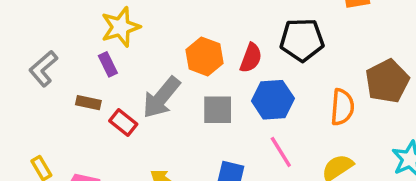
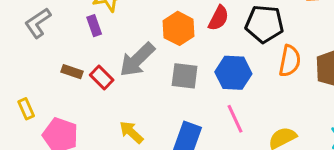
red semicircle: (251, 58) -> (219, 18), moved
brown rectangle: (88, 103) -> (72, 72), moved
orange semicircle: (342, 107) -> (290, 61), moved

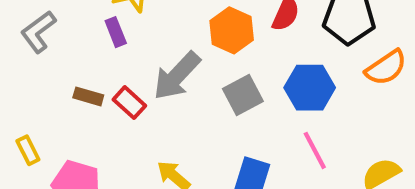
orange semicircle: (290, 61) -> (386, 68), turned 48
gray square: (185, 76) -> (243, 95), turned -32

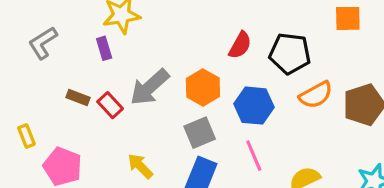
orange hexagon: (232, 30) -> (203, 88), moved
gray square: (243, 95) -> (200, 133), moved

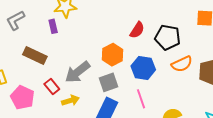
gray arrow: (150, 87) -> (77, 72), moved
brown rectangle: (78, 97) -> (35, 56), size x1.6
red rectangle: (110, 105) -> (52, 86), moved
yellow arrow: (140, 166) -> (70, 100), turned 114

